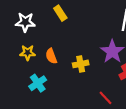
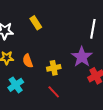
red line: (105, 98) -> (54, 92), moved

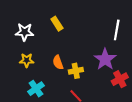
orange semicircle: (28, 61) -> (58, 62), moved

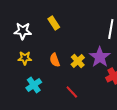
yellow cross: (76, 71) -> (78, 61), moved, turned -32

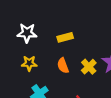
yellow rectangle: (54, 23) -> (65, 37), moved, turned -72

